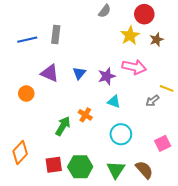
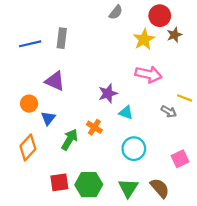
brown star: (157, 40) -> (174, 35), moved
blue triangle: (79, 73) -> (48, 118), moved
purple star: (107, 76) -> (108, 93), moved
gray arrow: (152, 101) -> (169, 111), turned -112
orange diamond: (20, 153) -> (28, 148), moved

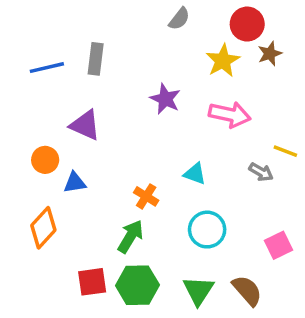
purple star: (108, 93) -> (165, 99), moved, turned -30
blue triangle: (48, 118) -> (75, 183), turned 42
green arrow: (70, 140) -> (130, 237), moved

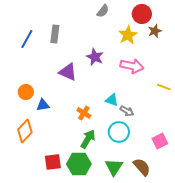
blue line: (47, 68) -> (27, 39), turned -48
purple triangle: (85, 125) -> (68, 72), moved
gray arrow: (261, 172) -> (127, 111), moved
green arrow: (130, 237) -> (88, 139), moved

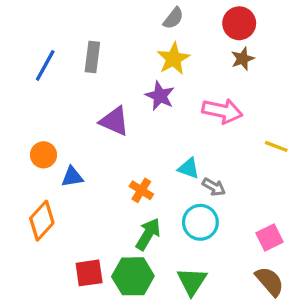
brown star: (155, 31) -> (243, 59), moved
yellow star: (128, 35) -> (173, 59), moved
brown semicircle: (142, 167) -> (270, 281), moved

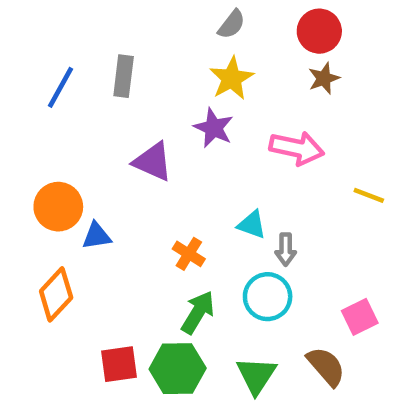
orange circle: (43, 155) -> (58, 207), size x1.4
gray arrow: (214, 187) -> (286, 249), turned 60
brown semicircle: (270, 281) -> (326, 366), moved

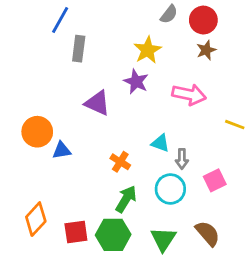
gray semicircle: (232, 24) -> (169, 14), moved
blue line: (61, 87) -> (60, 20), moved
orange diamond: (56, 294) -> (36, 219), moved
pink square: (360, 317) -> (215, 180), moved

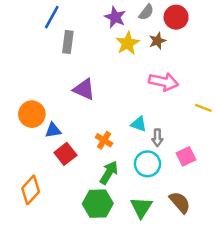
brown star: (206, 50) -> (157, 41), moved
purple star: (136, 82) -> (115, 17), moved
red square: (76, 232) -> (65, 154), moved, turned -30

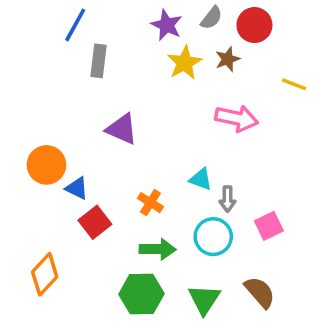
yellow line: (203, 108) -> (294, 84), moved
blue triangle: (53, 130) -> (77, 188), turned 35
green arrow: (109, 173) -> (158, 249), turned 60

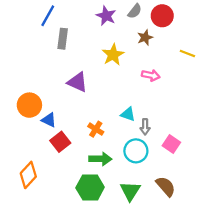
yellow star: (185, 63) -> (113, 55), moved
pink arrow: (237, 118) -> (151, 75), size x0.7
pink square: (269, 226) -> (171, 144), turned -30

